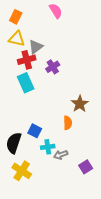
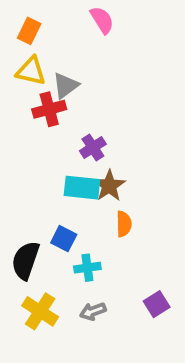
purple cross: (53, 67) -> (93, 147), moved
cyan rectangle: (26, 83) -> (82, 188), moved, turned -60
brown star: (80, 104) -> (109, 186), moved
gray arrow: (61, 155) -> (93, 311), moved

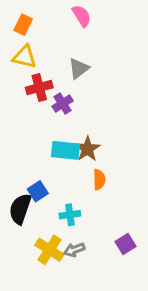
gray triangle: (66, 86) -> (79, 68), moved
purple cross: (93, 147) -> (63, 104), moved
blue square: (64, 239) -> (38, 191), moved, turned 30
yellow cross: (40, 311) -> (49, 250), moved

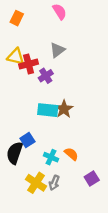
yellow triangle: (25, 57) -> (16, 57), moved
orange semicircle: (99, 180) -> (71, 154), moved, turned -48
cyan cross: (70, 215) -> (51, 157), turned 32
gray arrow: (74, 250) -> (54, 183), turned -48

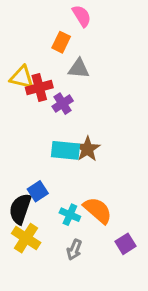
orange rectangle: (17, 18) -> (61, 42), moved
gray triangle: (57, 50) -> (79, 69), turned 42
orange semicircle: (71, 154) -> (98, 210), size x1.5
yellow cross: (36, 183) -> (26, 238), moved

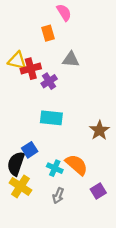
orange rectangle: (61, 42) -> (48, 33), turned -42
gray triangle: (79, 69) -> (71, 59), moved
brown star: (87, 149) -> (99, 130), moved

